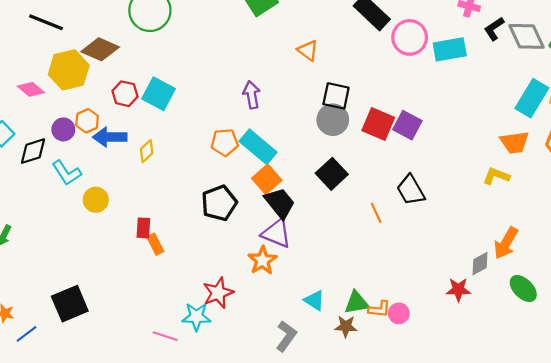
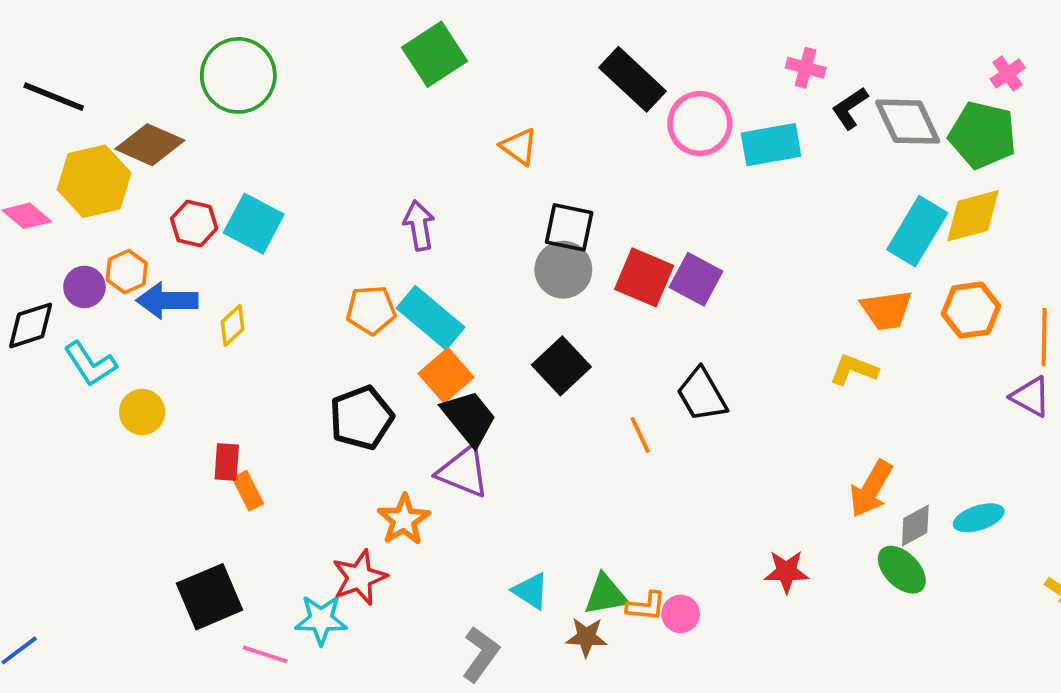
orange star: (262, 260) -> (404, 520), moved
gray diamond: (480, 264) -> (915, 525), moved
black square: (70, 304) -> (209, 597), moved

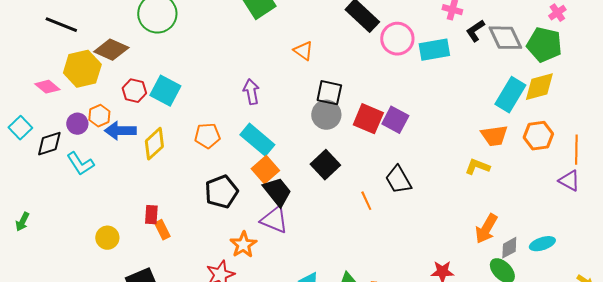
orange pentagon: (371, 310) -> (207, 136), moved
yellow diamond: (233, 325) -> (154, 144), size x1.5
yellow circle: (142, 412) -> (107, 238), moved

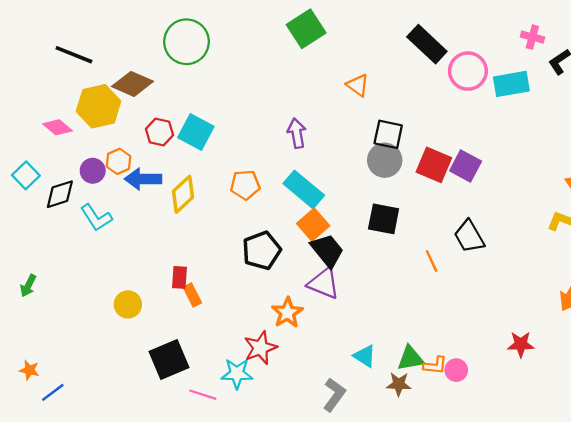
black square: (325, 165) -> (384, 219), turned -36

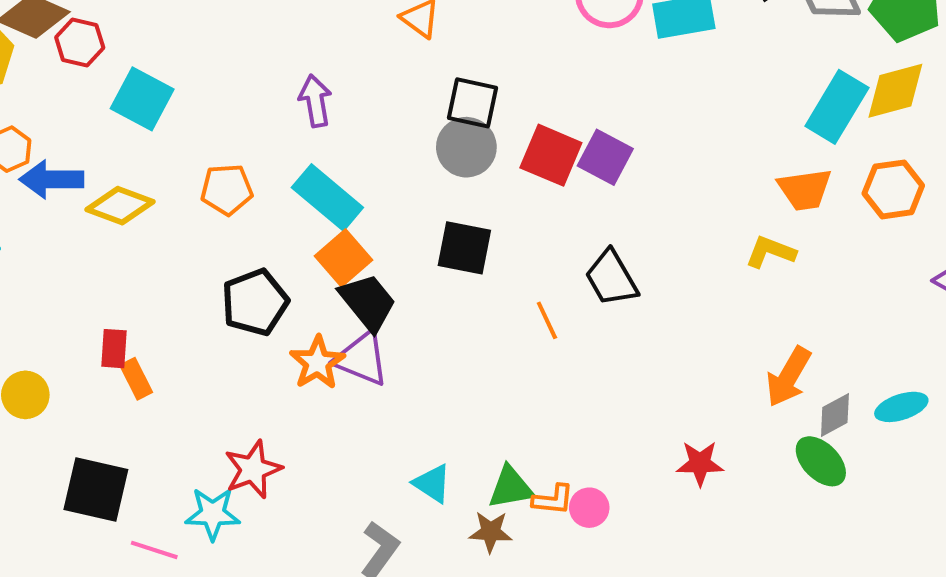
red hexagon: (160, 132) -> (80, 42), moved
yellow diamond: (183, 194) -> (120, 206), turned 63
orange star: (287, 313) -> (317, 363), moved
black square: (169, 360) -> (96, 490), turned 36

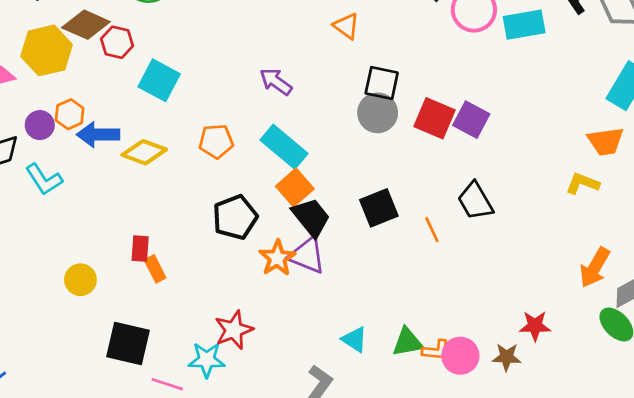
purple arrow: (315, 101) -> (276, 82), turned -44
black square: (464, 248) -> (379, 208), moved, turned -33
pink circle: (589, 508) -> (460, 356), size x1.4
brown star: (491, 532) -> (506, 357), moved

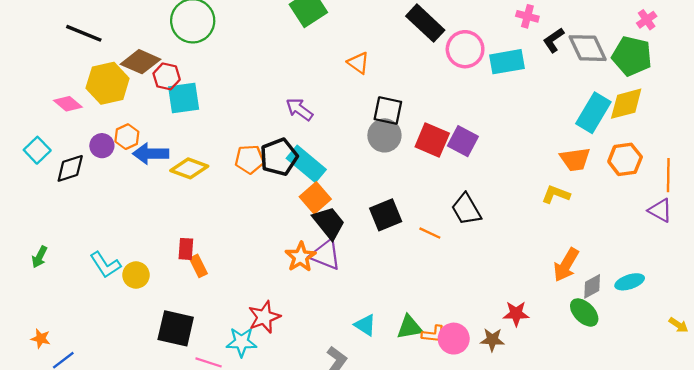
cyan square: (159, 80) -> (184, 98), moved, turned -36
cyan L-shape: (44, 179) -> (105, 265), moved
black pentagon: (235, 217) -> (279, 157), moved
orange line: (432, 230) -> (430, 233), turned -40

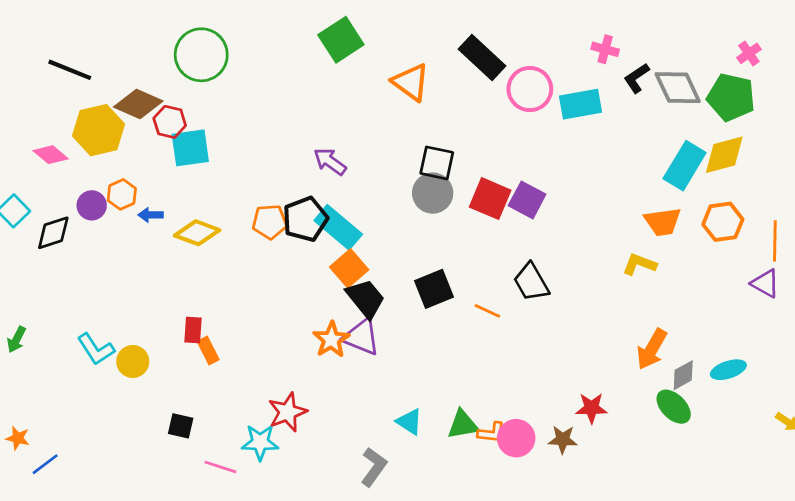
orange triangle: (358, 63) -> (411, 82), moved, size x1.4
blue arrow: (151, 154) -> (151, 215), size x0.6
black square: (176, 328) -> (181, 426), size x0.6

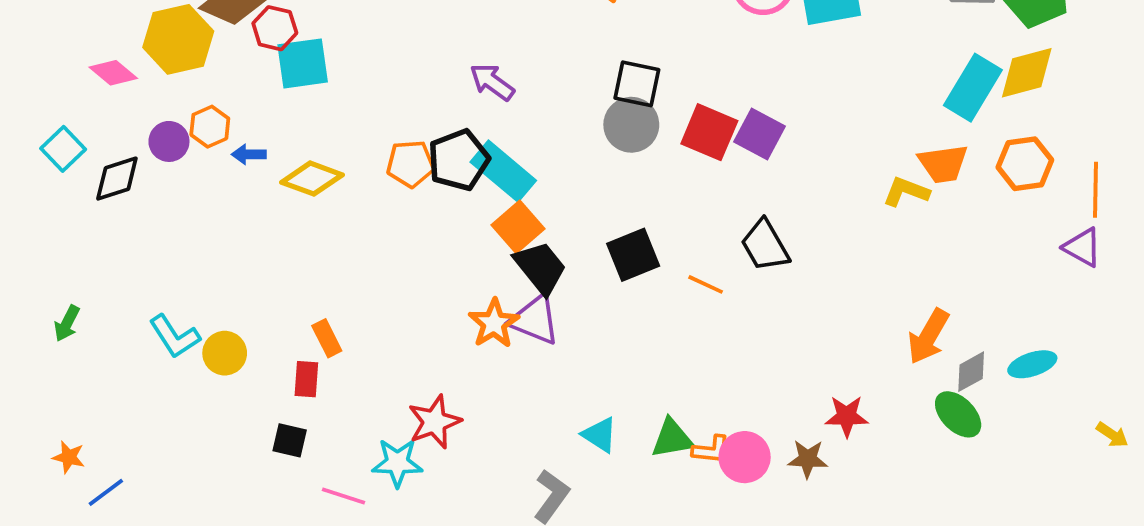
yellow L-shape: (639, 264) -> (906, 192), moved
red rectangle: (193, 330) -> (306, 379), moved

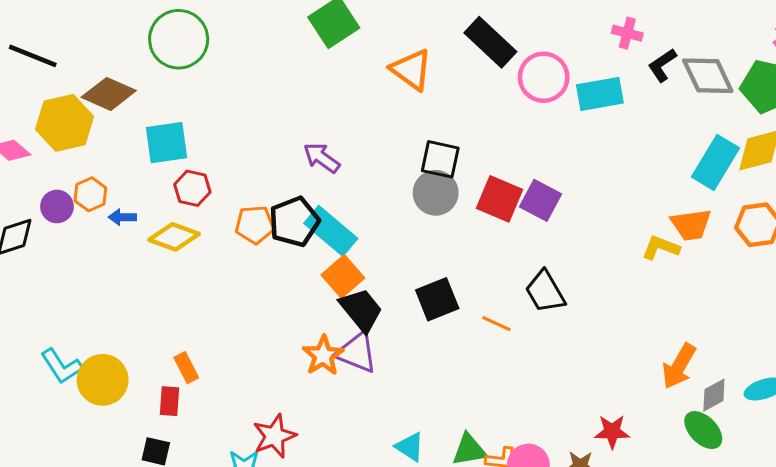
red hexagon: (275, 28) -> (192, 188), moved
yellow circle: (225, 353) -> (103, 380), size x1.4

